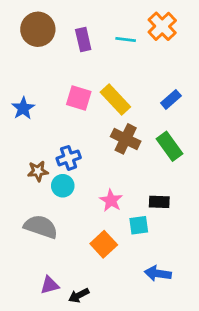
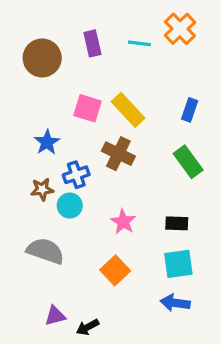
brown circle: (38, 29) -> (42, 58), moved
blue rectangle: (171, 99) -> (190, 110), turned -30
blue star: (23, 108) -> (47, 142), moved
brown cross: (126, 139) -> (118, 154), moved
cyan square: (139, 225) -> (178, 264), moved, size x1.4

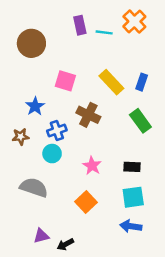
purple rectangle: (92, 43) -> (80, 25), moved
yellow rectangle: (128, 110) -> (111, 82), moved
brown star: (42, 189) -> (21, 137), moved

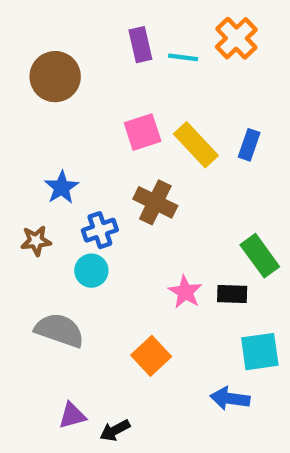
pink square: (65, 81) -> (143, 132), moved, turned -35
green rectangle: (140, 121) -> (260, 256), moved
pink star: (92, 166) -> (185, 292), moved
cyan square: (133, 197) -> (260, 352), moved

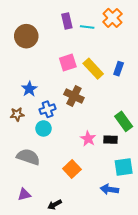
purple triangle: (72, 416) -> (24, 194), moved

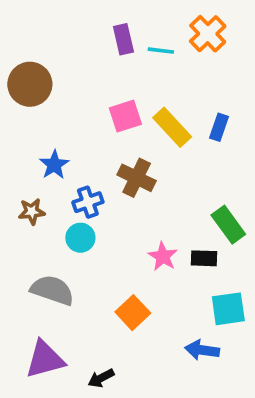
brown circle: (26, 36) -> (30, 84), moved
purple triangle: (24, 194) -> (45, 359), size x1.6

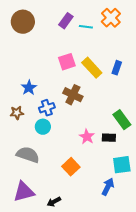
purple rectangle: (123, 39) -> (66, 21), turned 49
brown circle: (30, 84) -> (23, 22), moved
blue arrow: (202, 350) -> (108, 187), turned 108

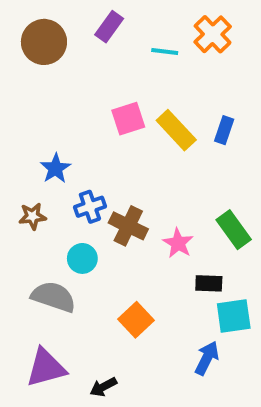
purple rectangle: (66, 21) -> (109, 27), moved
brown cross: (73, 95) -> (128, 226), moved
cyan circle: (43, 127) -> (82, 258), moved
pink star: (87, 137) -> (178, 243), moved
black rectangle: (109, 138) -> (209, 283), moved

